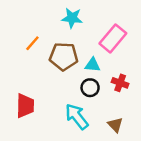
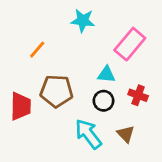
brown pentagon: (64, 56) -> (57, 91), moved
red trapezoid: (25, 106) -> (21, 106), moved
brown triangle: (115, 125) -> (126, 134), moved

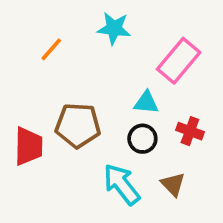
orange line: (37, 50) -> (51, 49), moved

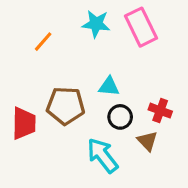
pink rectangle: (179, 61) -> (141, 27), moved, turned -66
cyan triangle: (146, 103) -> (109, 86), moved
brown triangle: (173, 184) -> (147, 141), moved

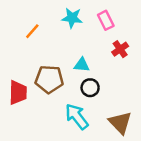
pink rectangle: (141, 27) -> (106, 20), size x0.7
red cross: (160, 111) -> (120, 49), moved, turned 35
brown triangle: (147, 141) -> (120, 123), moved, size x1.5

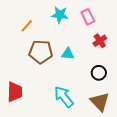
brown pentagon: (49, 79) -> (41, 52), moved
black circle: (90, 88) -> (99, 73), moved
red trapezoid: (18, 92) -> (15, 92), moved

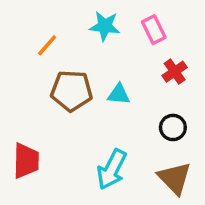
cyan arrow: (64, 97) -> (112, 169), turned -115

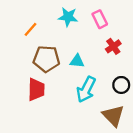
black circle: (173, 127) -> (121, 85), moved
red trapezoid: (26, 161) -> (36, 89), moved
cyan arrow: (112, 169) -> (86, 89), moved

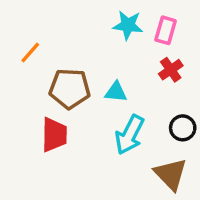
cyan star: (68, 17) -> (128, 25), moved
pink rectangle: (100, 19) -> (166, 30), moved, turned 42
orange line: (31, 29) -> (30, 53), moved

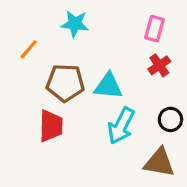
cyan star: (128, 25) -> (75, 24), moved
cyan triangle: (116, 92) -> (108, 86), size x1.4
brown triangle: (171, 174) -> (159, 162), turned -36

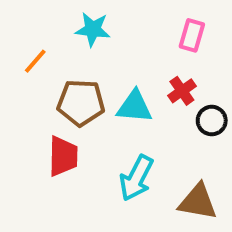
red cross: (159, 65) -> (182, 91), moved
black circle: (170, 119) -> (212, 121), moved
cyan arrow: (121, 126) -> (136, 178), moved

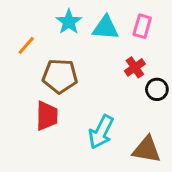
cyan star: (93, 29) -> (69, 22), turned 30
cyan triangle: (134, 107) -> (106, 28), moved

